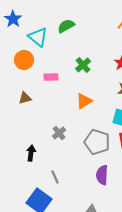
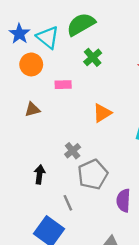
blue star: (13, 19) -> (19, 34), moved
green semicircle: (66, 26) -> (81, 24), size x1.4
green cross: (83, 65) -> (93, 57), moved
gray pentagon: (97, 142) -> (93, 174), moved, turned 30

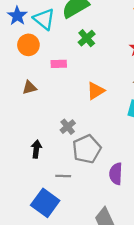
gray line: (68, 203) -> (63, 176), turned -64

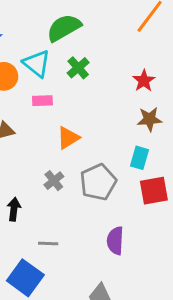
cyan triangle: (44, 19) -> (37, 63), moved
orange triangle: (96, 91) -> (68, 138), moved
gray pentagon: (87, 149) -> (98, 182), moved

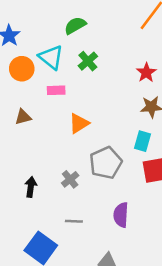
green semicircle: (64, 28) -> (75, 26), size x0.7
gray cross: (54, 181) -> (70, 179), moved
gray line: (48, 244) -> (74, 221), moved

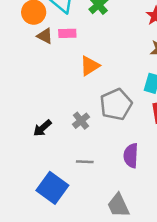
brown triangle: (23, 117) -> (45, 36), moved, turned 42
black arrow: (31, 187) -> (42, 128), turned -138

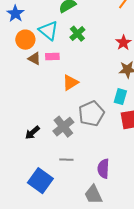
gray cross: (81, 121) -> (63, 127), size x1.5
purple semicircle: (131, 156) -> (103, 169), moved

